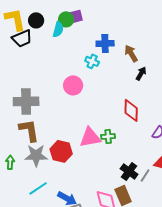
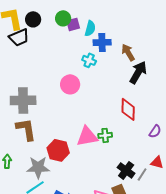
purple square: (76, 16) -> (73, 24), moved
cyan semicircle: (58, 29) -> (90, 28), moved
black arrow: (141, 73) -> (138, 72), size x1.6
gray star: (36, 155) -> (38, 167), moved

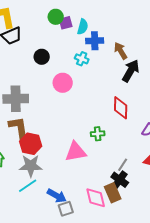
black circle: (33, 19) -> (42, 57), moved
pink triangle: (87, 136) -> (76, 152), moved
red hexagon: (58, 150) -> (31, 144), moved
black cross: (126, 170) -> (120, 180), moved
gray line: (142, 174) -> (123, 165), moved

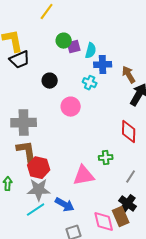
gray line: (123, 165) -> (131, 177), moved
blue arrow: (57, 196) -> (65, 205), moved

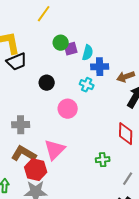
brown arrow: (129, 75) -> (126, 77), turned -78
gray cross: (24, 123) -> (21, 125), size x0.7
brown L-shape: (27, 152) -> (24, 154), turned -50
pink triangle: (84, 176) -> (55, 150), moved, turned -35

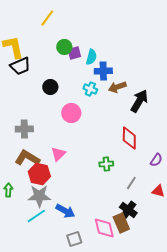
brown arrow: (126, 77) -> (117, 87), moved
pink triangle: (55, 150) -> (58, 154), size x0.7

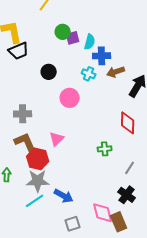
brown L-shape: (27, 158) -> (26, 143), turned 35
brown rectangle: (121, 223) -> (119, 222), moved

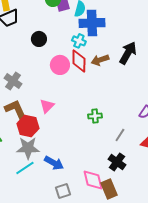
blue cross: (102, 56) -> (92, 23), size x1.4
brown arrow: (116, 72) -> (100, 60), moved
gray cross: (23, 114) -> (13, 81), turned 36
red diamond: (128, 123) -> (79, 61), moved

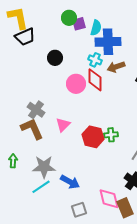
brown arrow: (100, 60) -> (116, 67), moved
gray cross: (13, 81) -> (36, 110), moved
red hexagon: (28, 126) -> (93, 137), moved

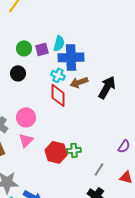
green circle: (69, 18) -> (24, 48), moved
purple square: (79, 24) -> (42, 49), moved
pink circle: (76, 84) -> (26, 117), moved

